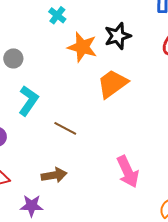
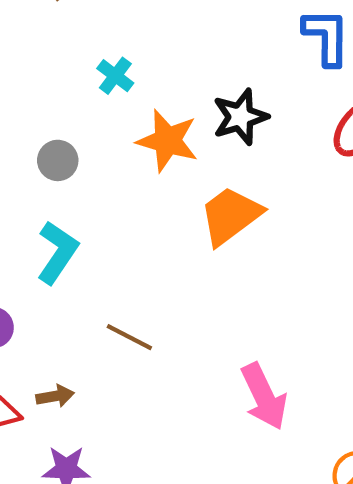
gray circle: (13, 58) -> (58, 160), moved
brown line: (65, 128) -> (129, 337), moved
brown arrow: (54, 175) -> (55, 396), moved, size x0.7

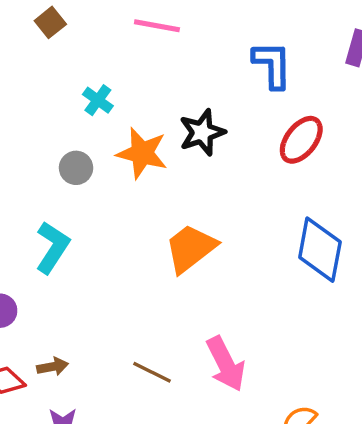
gray circle: (58, 160) -> (76, 168), moved
orange trapezoid: (231, 216) -> (191, 248), moved
brown line: (129, 337) -> (152, 372), moved

